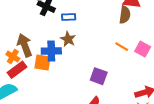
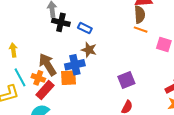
blue rectangle: (69, 17) -> (85, 28), turned 40
orange line: (122, 47) -> (141, 30), moved
purple square: (99, 76) -> (126, 80), turned -30

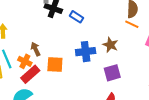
brown star: (89, 50) -> (110, 45), moved
brown arrow: (48, 65) -> (35, 49), size x0.6
blue cross: (75, 65) -> (86, 52), moved

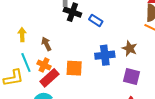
brown arrow: (35, 49) -> (46, 44), moved
purple square: (112, 73) -> (131, 76), turned 30

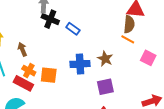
orange cross: (44, 65) -> (29, 71), moved
purple square: (131, 76) -> (105, 87), turned -30
red rectangle: (49, 78) -> (23, 83), turned 66

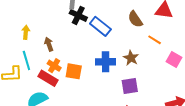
brown semicircle: (129, 24) -> (135, 19), moved, turned 138
blue rectangle: (73, 29) -> (100, 26), size x1.5

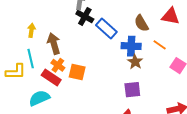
brown arrow: (49, 44) -> (54, 44), size x1.5
blue cross: (106, 62) -> (131, 46), moved

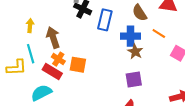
blue rectangle: (106, 29) -> (105, 20), turned 65

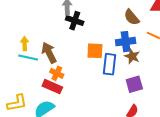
blue rectangle: (105, 20) -> (109, 64), moved
cyan line: (31, 54) -> (28, 57), moved, turned -54
orange square: (78, 65) -> (95, 51), moved
yellow L-shape: (16, 68) -> (17, 103), moved

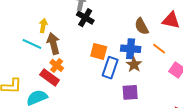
yellow arrow: (25, 44) -> (43, 26), moved

